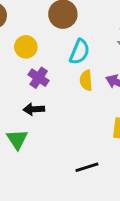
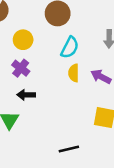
purple cross: (39, 78) -> (21, 68), moved

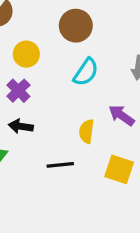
yellow semicircle: (74, 73) -> (86, 131), moved
black line: (69, 149) -> (60, 165), moved

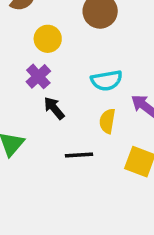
cyan semicircle: (86, 72) -> (107, 80), moved, turned 44
black arrow: (21, 126) -> (54, 108), moved, turned 40

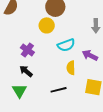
yellow circle: (48, 39) -> (47, 25), moved
black arrow: (54, 108) -> (26, 71), moved

